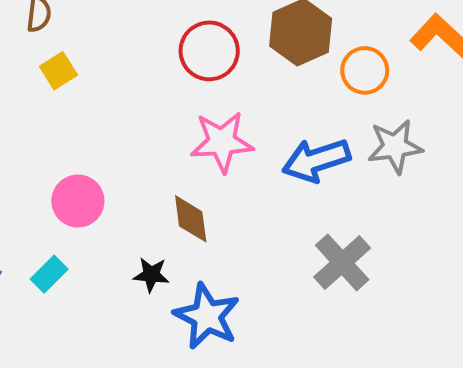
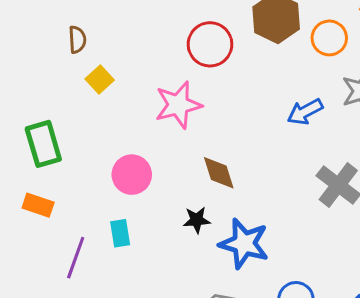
pink star: (222, 142) -> (178, 105), moved
blue arrow: (316, 160) -> (305, 112), size x0.7
cyan rectangle: (49, 274) -> (120, 233), turned -44

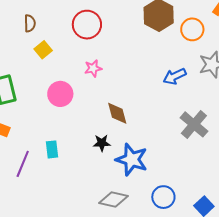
red circle: (210, 44) -> (87, 25), moved
pink star: (178, 105) -> (93, 68), size x0.6
pink circle: (132, 175) -> (60, 94), moved

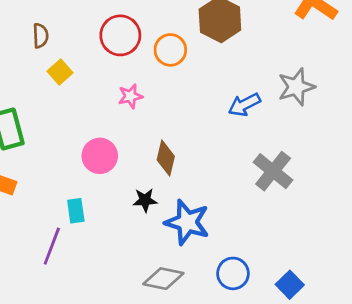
orange circle: (192, 29) -> (170, 50), moved
pink circle: (60, 94) -> (100, 156), moved
brown diamond: (117, 113) -> (166, 158), turned 30
purple line: (23, 164) -> (52, 246), moved

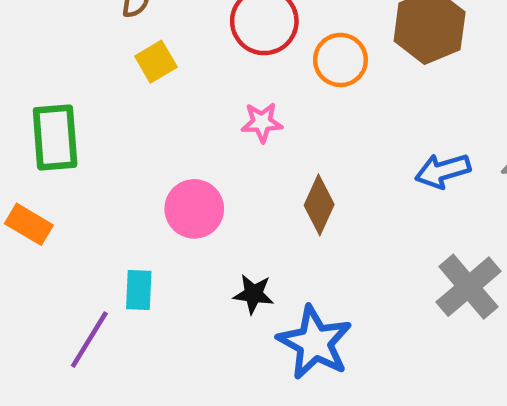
brown diamond: (166, 158) -> (319, 205), moved

